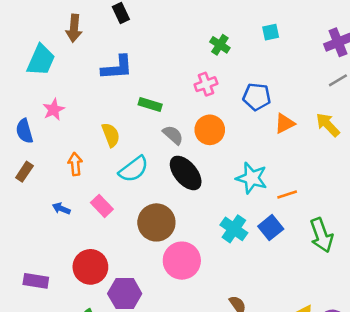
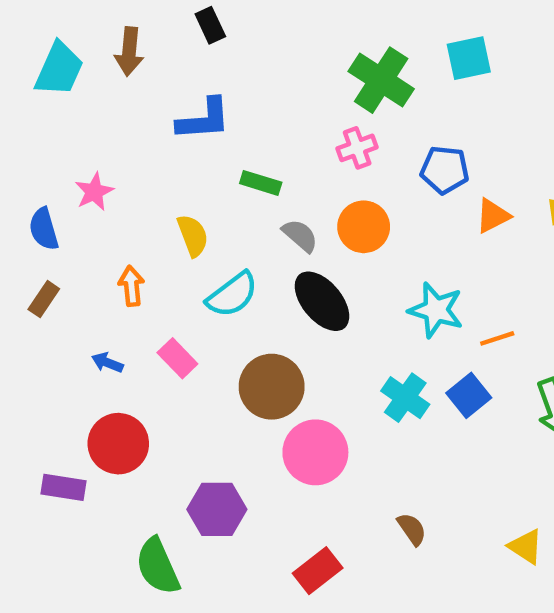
cyan square: (271, 32) -> (469, 58), size x1.5
green cross: (220, 45) -> (381, 80), size x1.8
cyan trapezoid: (41, 60) -> (59, 69), moved
red circle: (90, 267) -> (118, 444), moved

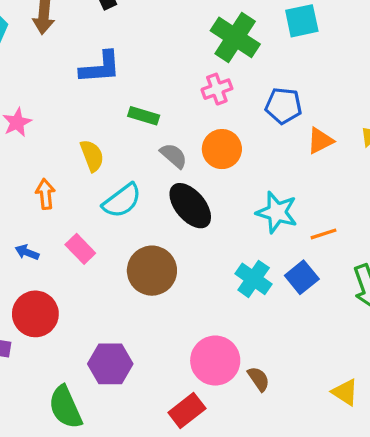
pink circle: (315, 452) -> (215, 361), moved

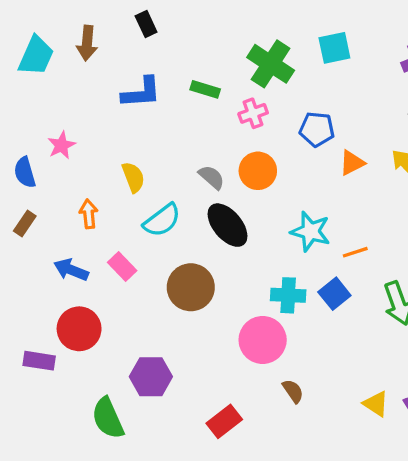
green rectangle: (144, 116) -> (205, 89), moved
blue arrow: (27, 252) -> (71, 270), size x1.5
cyan cross: (254, 279) -> (288, 295), turned -32
pink circle: (215, 361) -> (263, 340), moved

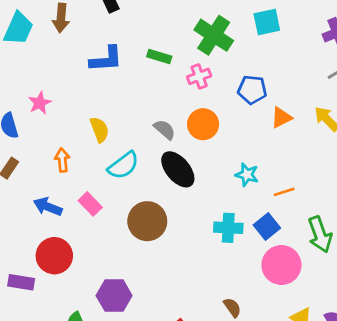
cyan star: (310, 231) -> (247, 175), size x0.7
pink circle: (263, 340) -> (281, 265), moved

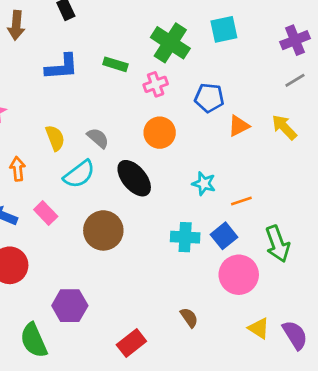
gray semicircle: (165, 130) -> (98, 138), moved

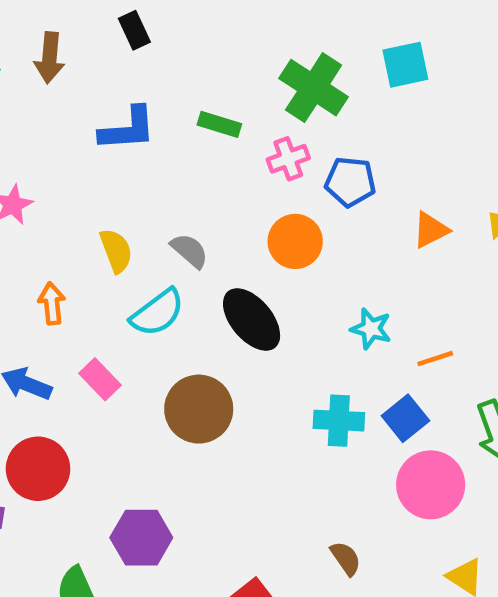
blue pentagon: (209, 98) -> (350, 182), moved

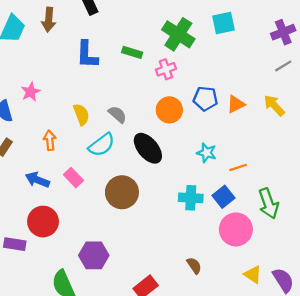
blue L-shape: (128, 129) -> (87, 55), turned 96
blue pentagon: (350, 182) -> (205, 99), moved

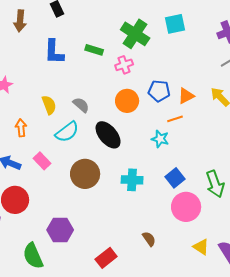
orange line: (238, 167) -> (175, 119), moved
cyan cross: (191, 198) -> (132, 180), moved

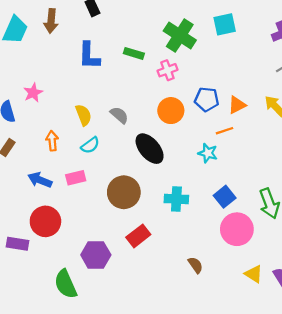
cyan semicircle: (67, 132) -> (90, 145), moved, size x0.7
pink rectangle: (42, 161) -> (76, 178), turned -60
red rectangle: (106, 258) -> (138, 236), moved

